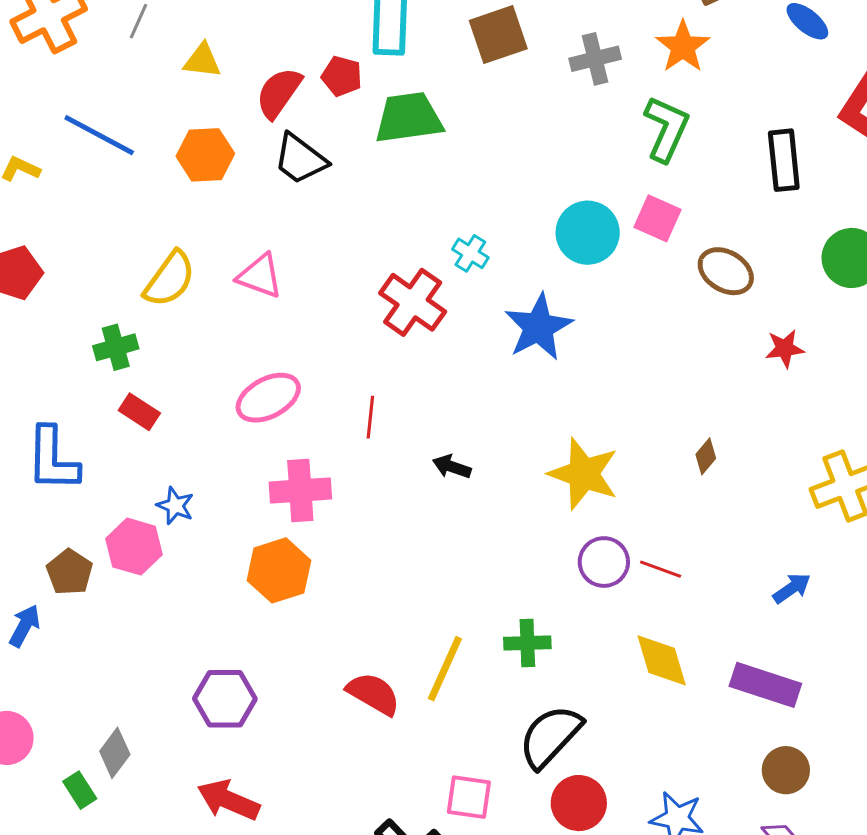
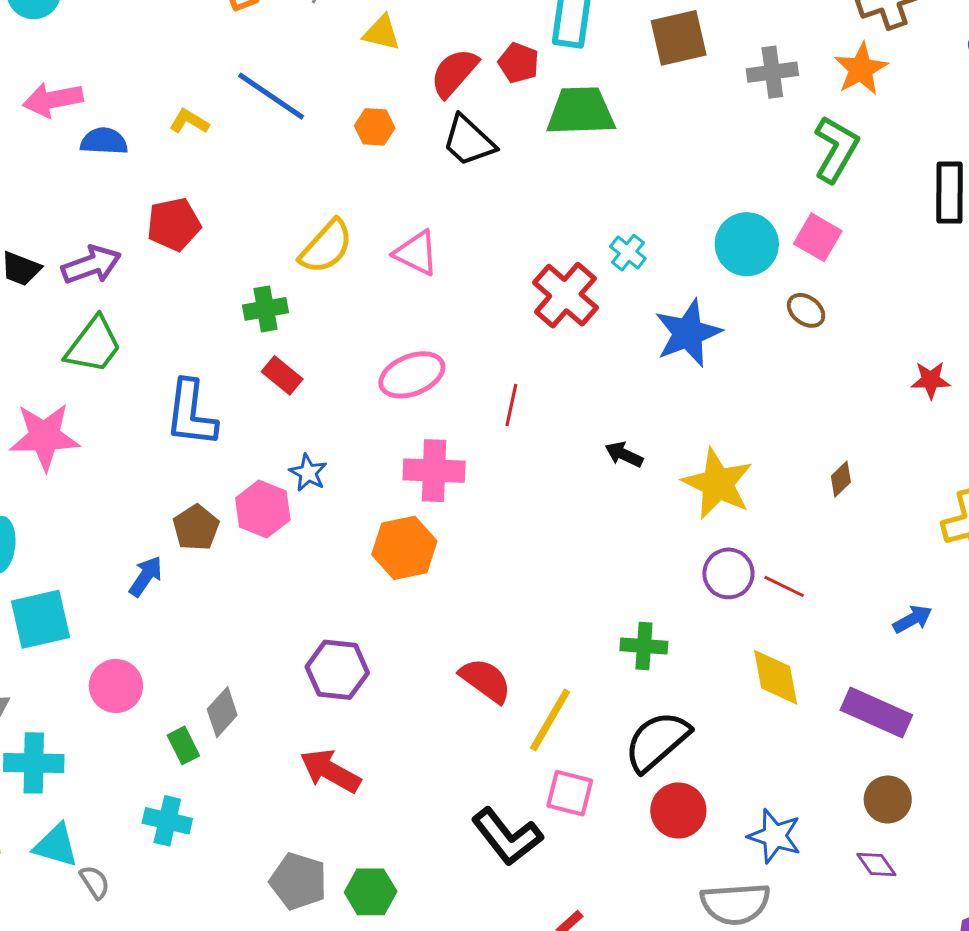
orange hexagon: (205, 155) -> (375, 127), size x0.7
brown ellipse: (726, 271) -> (806, 310), moved, size x0.7
black arrow: (452, 467) -> (624, 454), moved
yellow line: (445, 669) -> (550, 720), moved

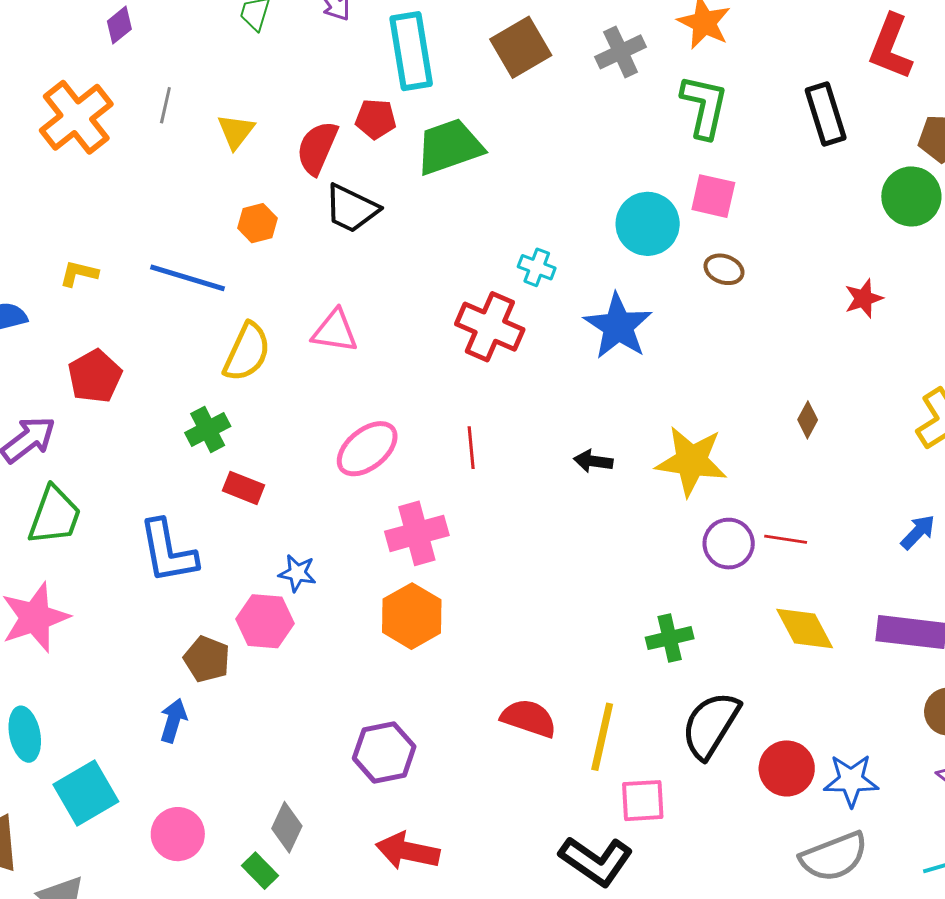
yellow triangle: (382, 33) -> (236, 131), turned -48
blue line: (271, 96) -> (188, 278), moved
red circle: (678, 811) -> (787, 768), moved

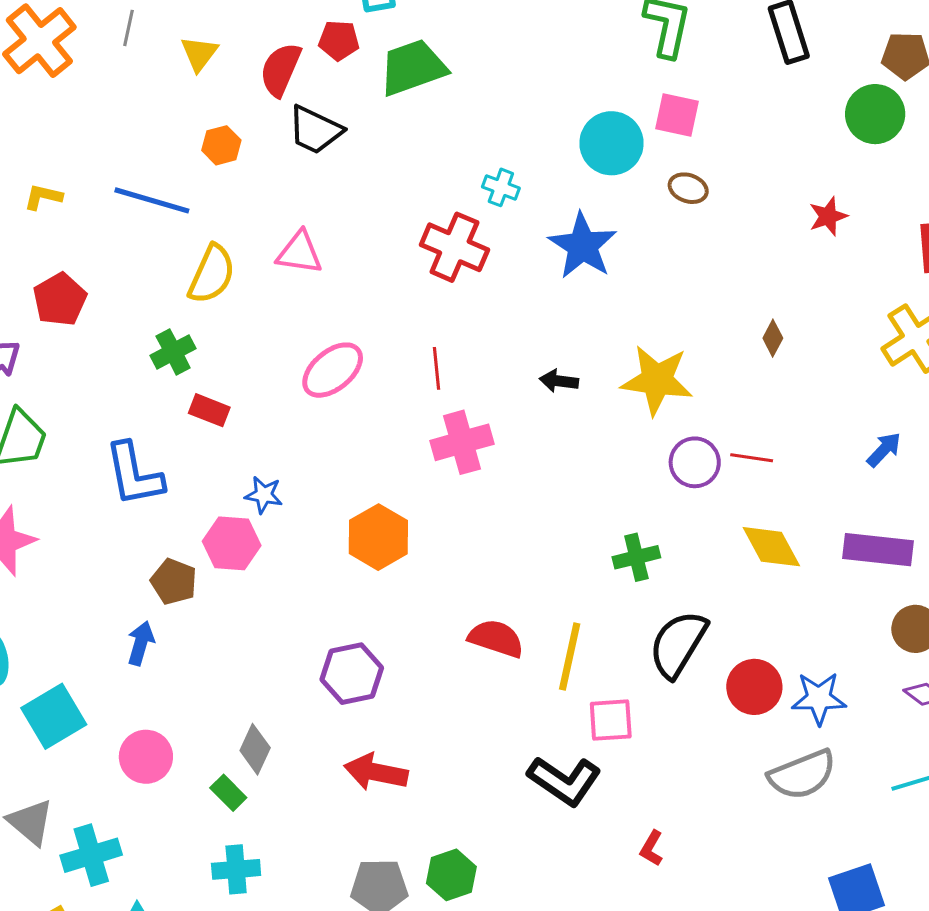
pink cross: (417, 533) -> (462, 442), moved

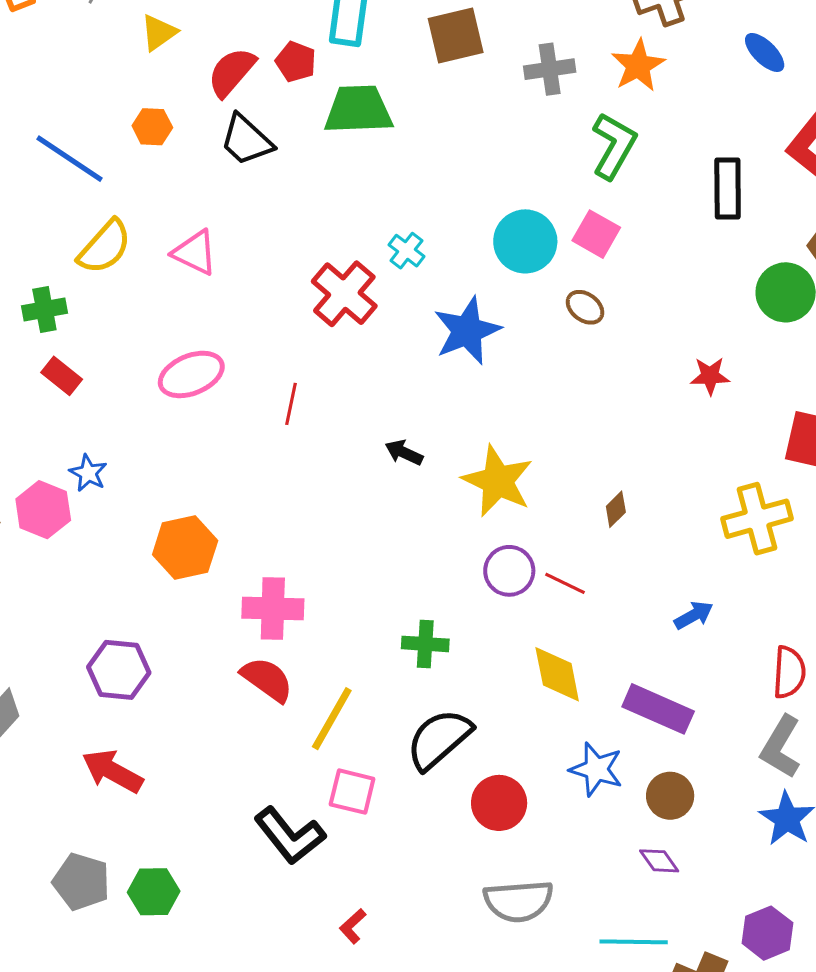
brown diamond: (773, 338) -> (616, 509), moved
pink cross: (462, 442) -> (273, 608), moved
blue star: (819, 698) -> (596, 769), moved

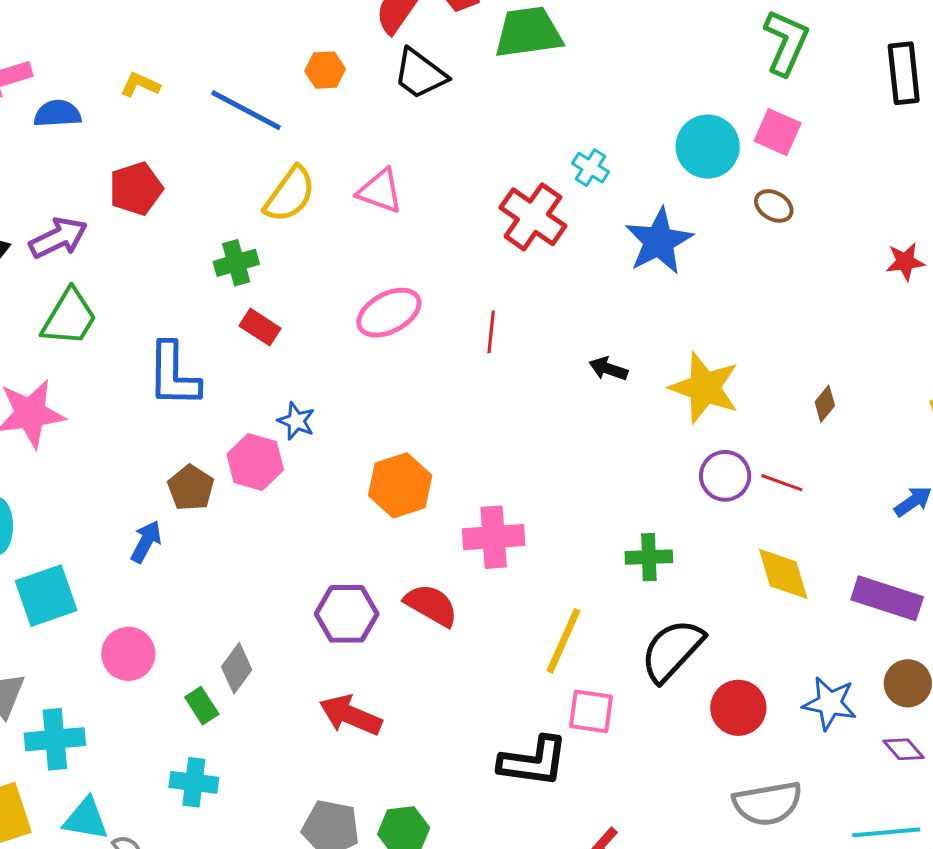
red semicircle: (267, 679) -> (431, 605), moved
blue star: (596, 769) -> (830, 703), moved
black L-shape: (290, 836) -> (533, 761), turned -38

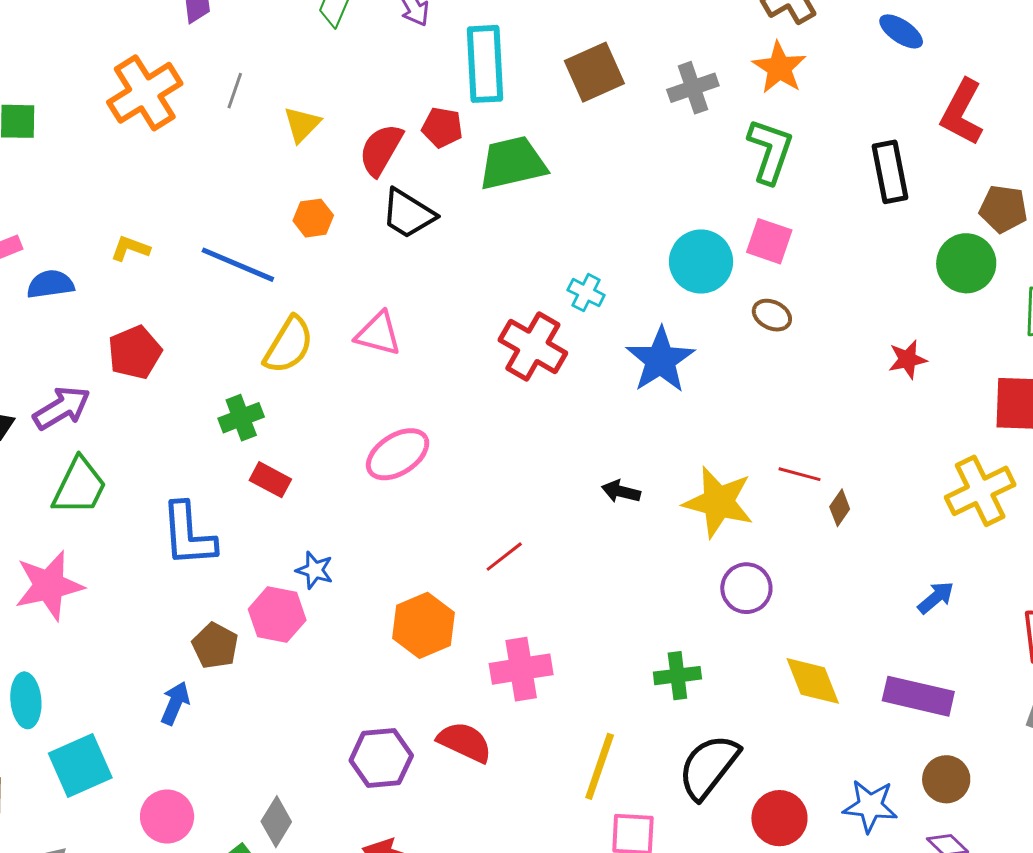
red line: (491, 332) -> (504, 557), moved, turned 51
red line: (782, 483) -> (799, 474), moved

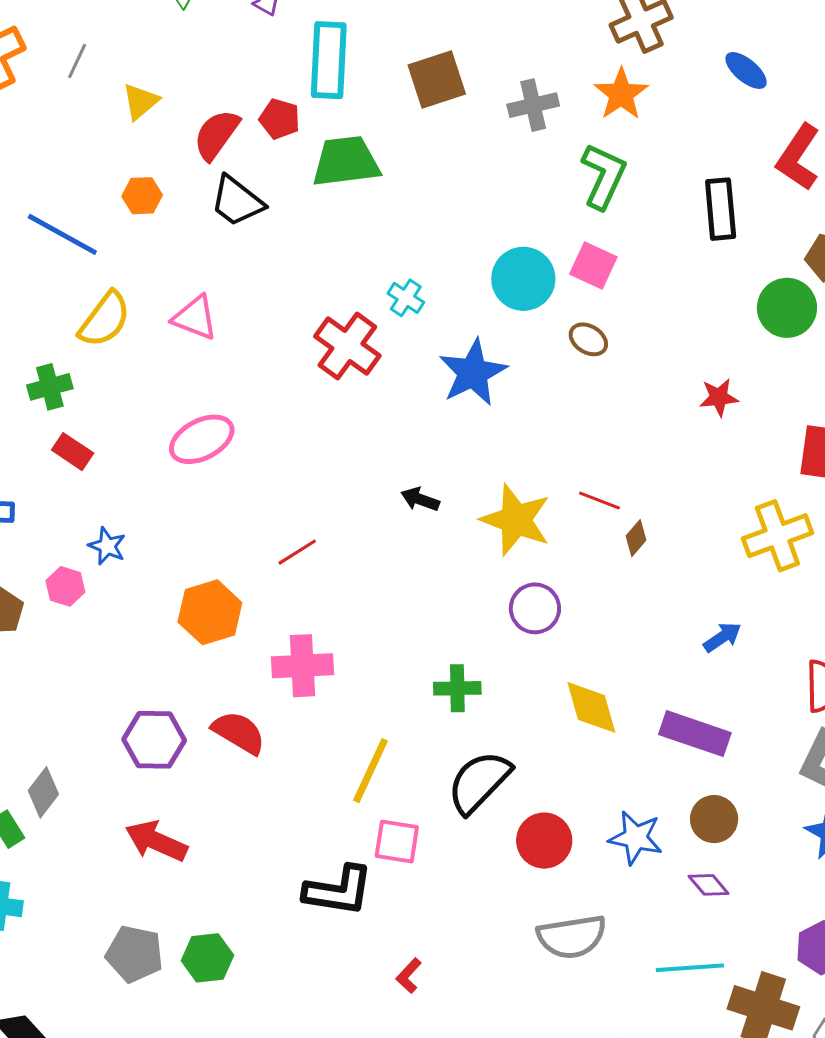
pink hexagon: (277, 615) -> (65, 586), size x0.7

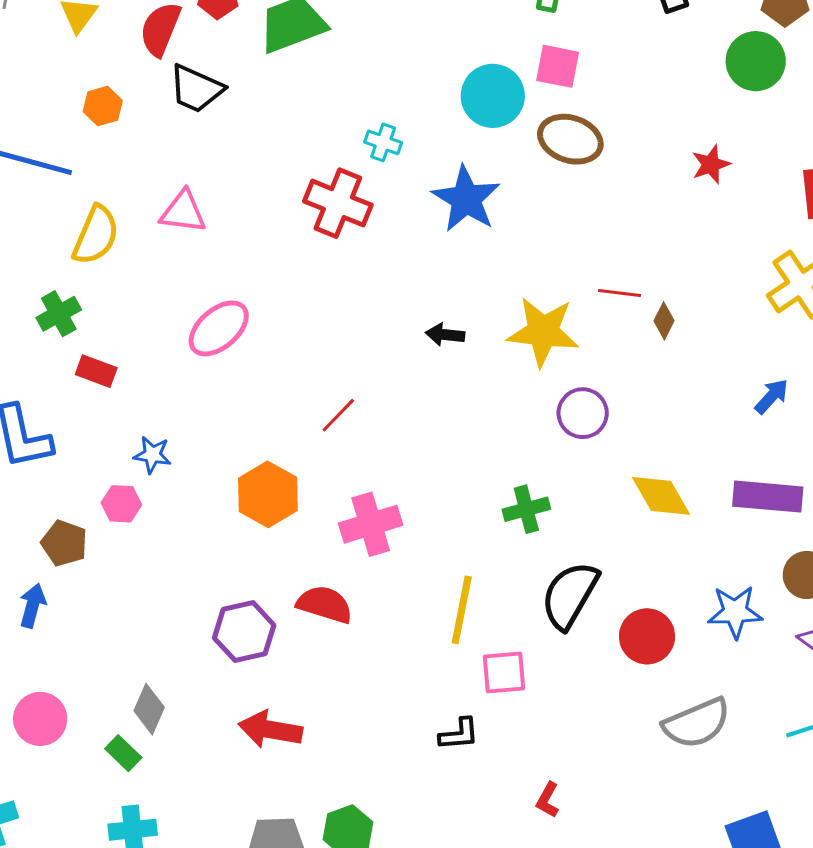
brown ellipse: (588, 339) -> (570, 139), size x1.6
black L-shape: (338, 891) -> (459, 734), size x0.6

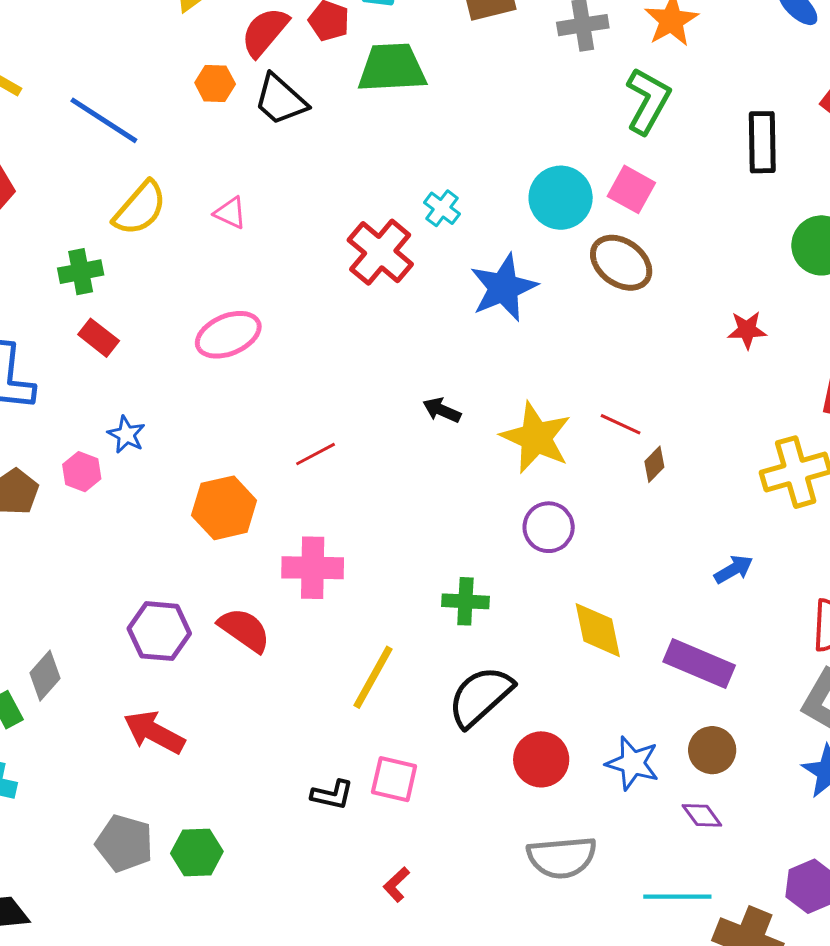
orange hexagon: (103, 106) -> (215, 83), moved
pink triangle: (183, 212) -> (230, 213), size x0.7
pink square: (504, 672) -> (394, 779), moved

